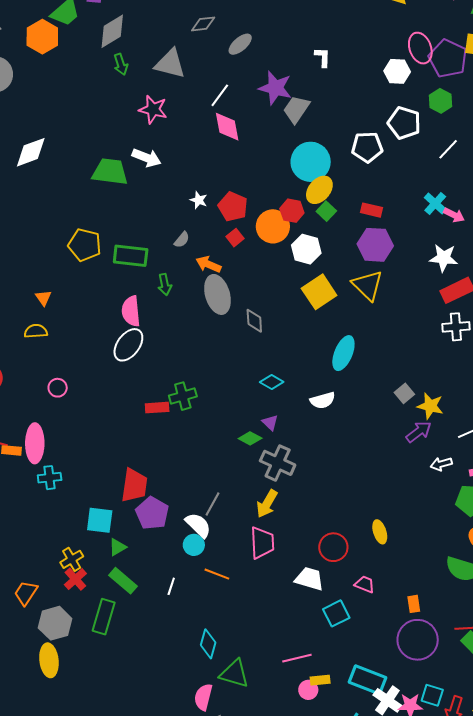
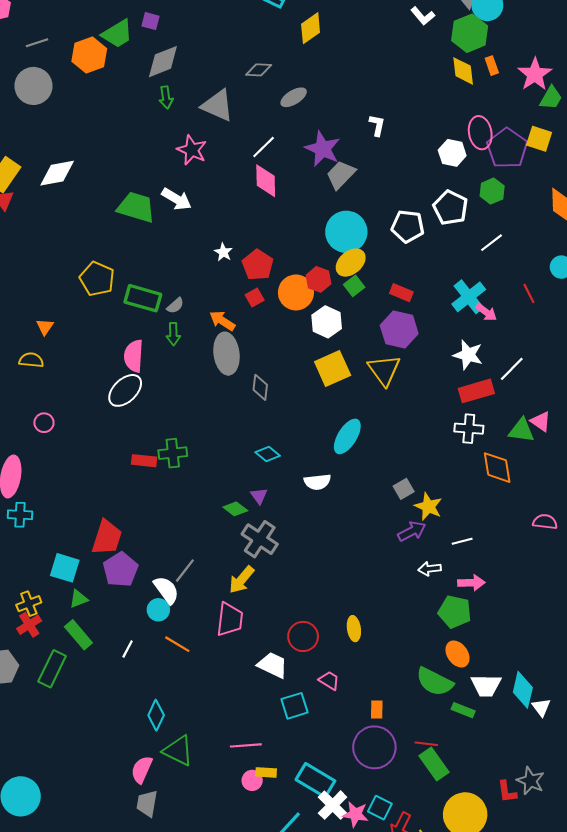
cyan cross: (435, 203) -> (469, 297), size x1.4
gray semicircle: (182, 240) -> (175, 306), moved

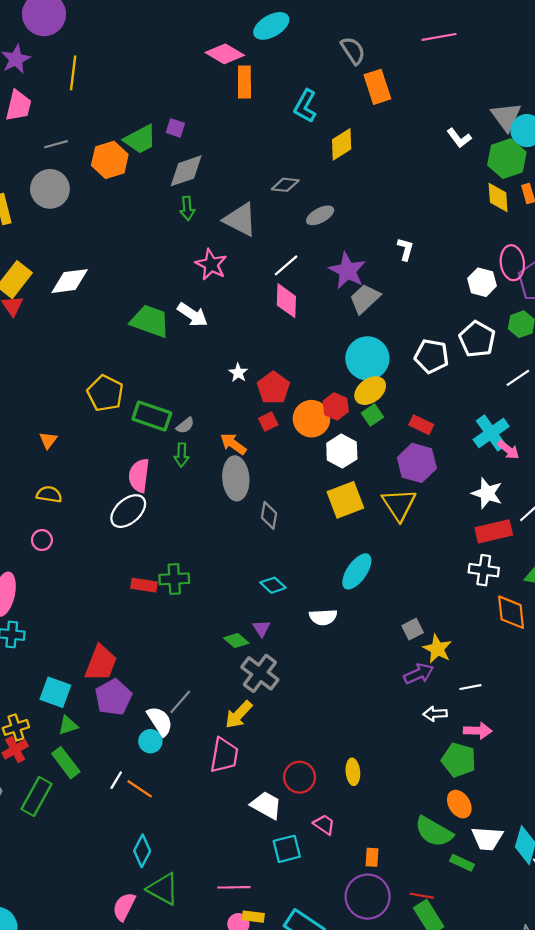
yellow semicircle: (31, 360) -> (49, 494), moved
orange line: (177, 644) -> (140, 789), moved

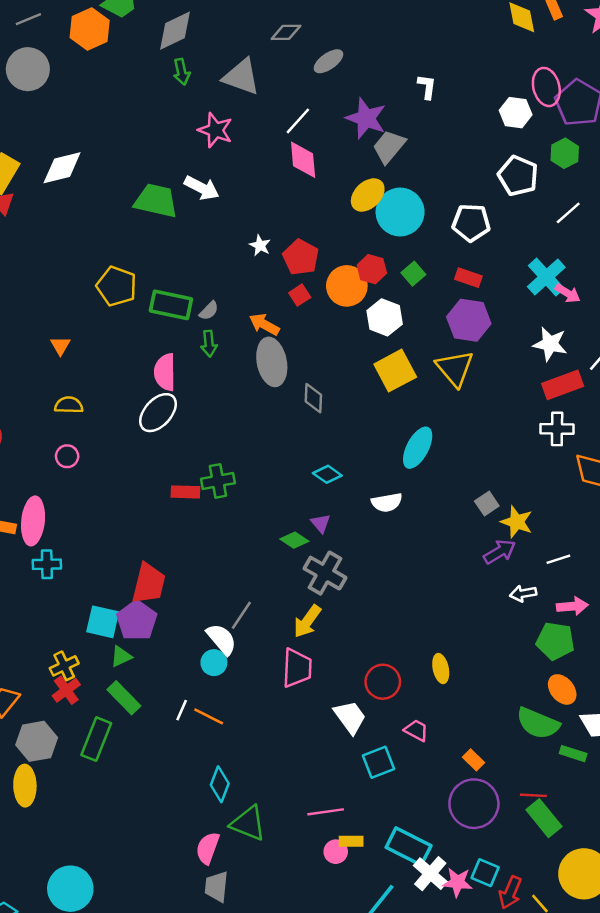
white pentagon: (432, 356) -> (471, 223), moved
yellow ellipse: (370, 391) -> (368, 195), moved
purple pentagon: (113, 697) -> (137, 621), moved
white trapezoid: (266, 805) -> (350, 717), turned 32
orange rectangle: (372, 857) -> (473, 760), turned -42

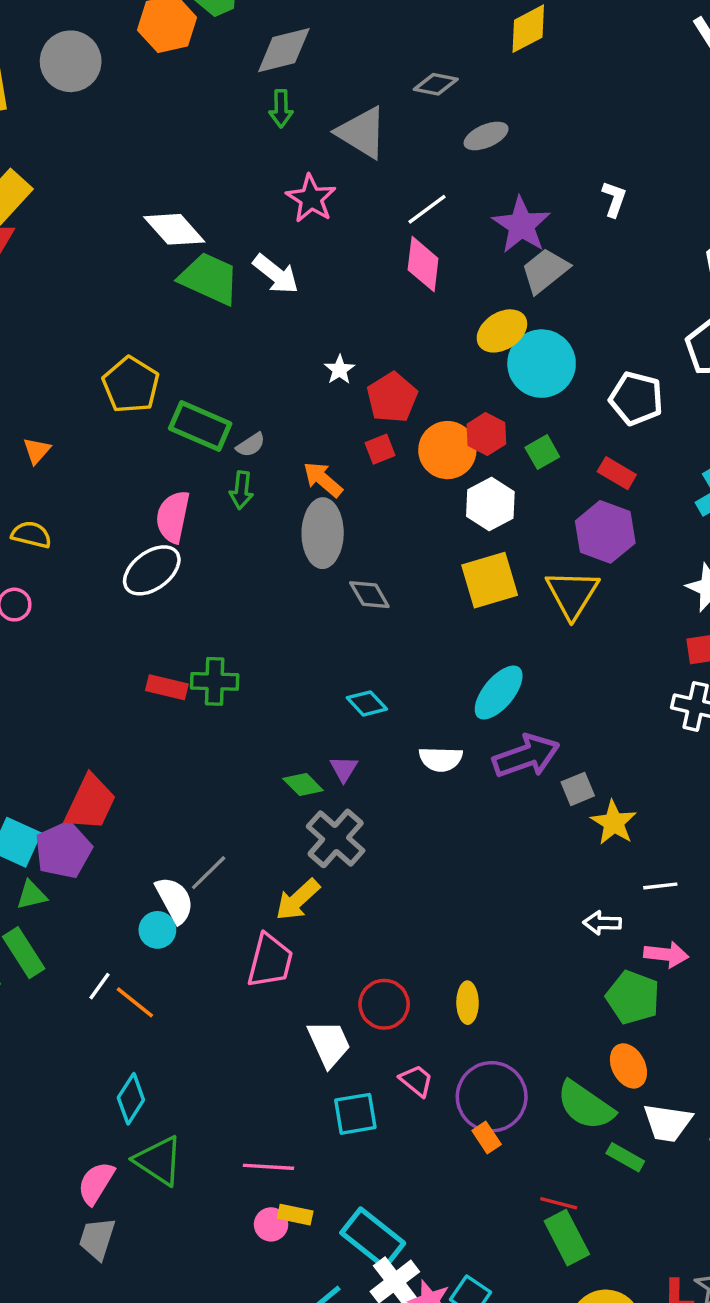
white diamond: (62, 168) -> (174, 229), moved, turned 51
gray diamond: (313, 398) -> (369, 595), turned -44
purple arrow: (500, 552) -> (526, 756), moved, size x1.4
purple circle: (474, 804) -> (492, 1097), moved

